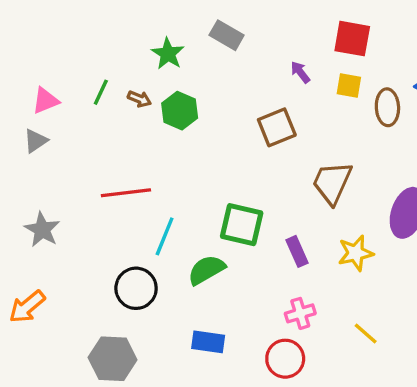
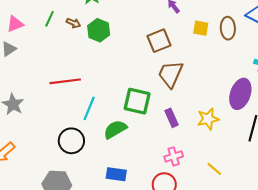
yellow square: (349, 85) -> (201, 28), moved
brown trapezoid: (332, 183) -> (170, 74), moved

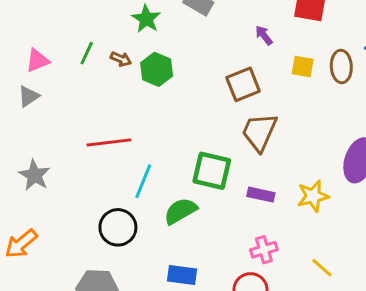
purple rectangle: (172, 118) -> (261, 195), turned -54

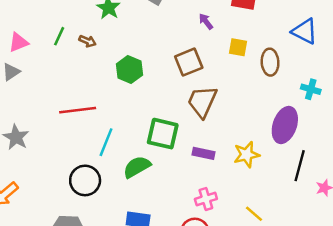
brown ellipse: (341, 67) -> (270, 62), moved
green hexagon: (157, 69) -> (129, 69), moved

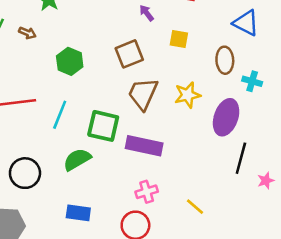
brown ellipse: (270, 62) -> (225, 60), moved
cyan line: (106, 142) -> (60, 115), moved
purple rectangle: (203, 153) -> (144, 146), size x1.6
yellow star: (247, 155) -> (188, 95), moved

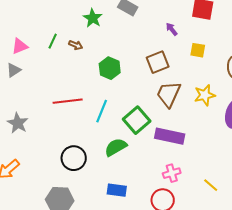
green square: (103, 126) -> (137, 120), turned 36

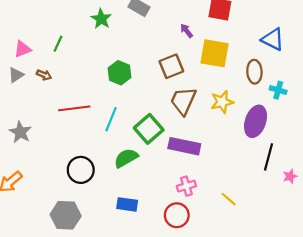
brown arrow: (76, 45) -> (44, 75), moved
yellow square: (198, 50) -> (215, 53), size x1.8

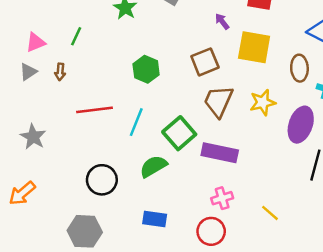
brown arrow: (44, 75) -> (60, 72), turned 72

